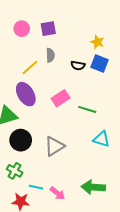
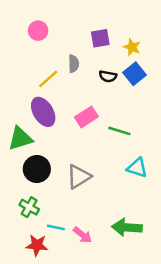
purple square: (48, 29) -> (100, 38), moved
blue square: (99, 63) -> (135, 74), turned 30

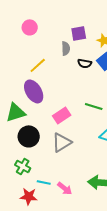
gray semicircle: (74, 64) -> (66, 48), moved
pink rectangle: (86, 117) -> (62, 115), moved

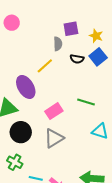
pink circle: (30, 27) -> (12, 23), moved
yellow line: (38, 65) -> (45, 66), moved

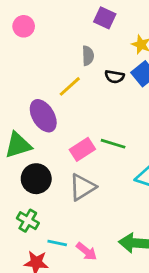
purple square: (71, 29) -> (105, 18), moved, turned 35
green line: (86, 102) -> (113, 144), moved

